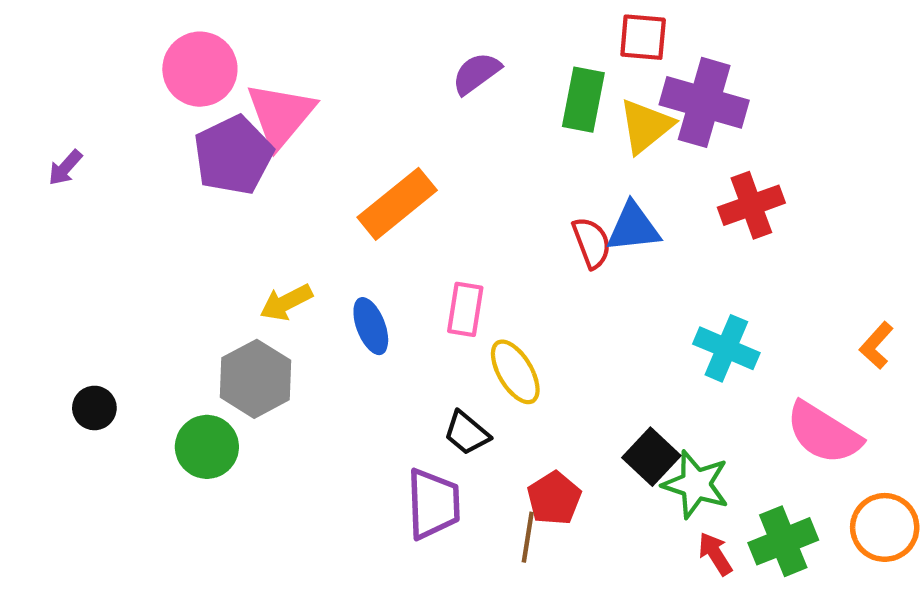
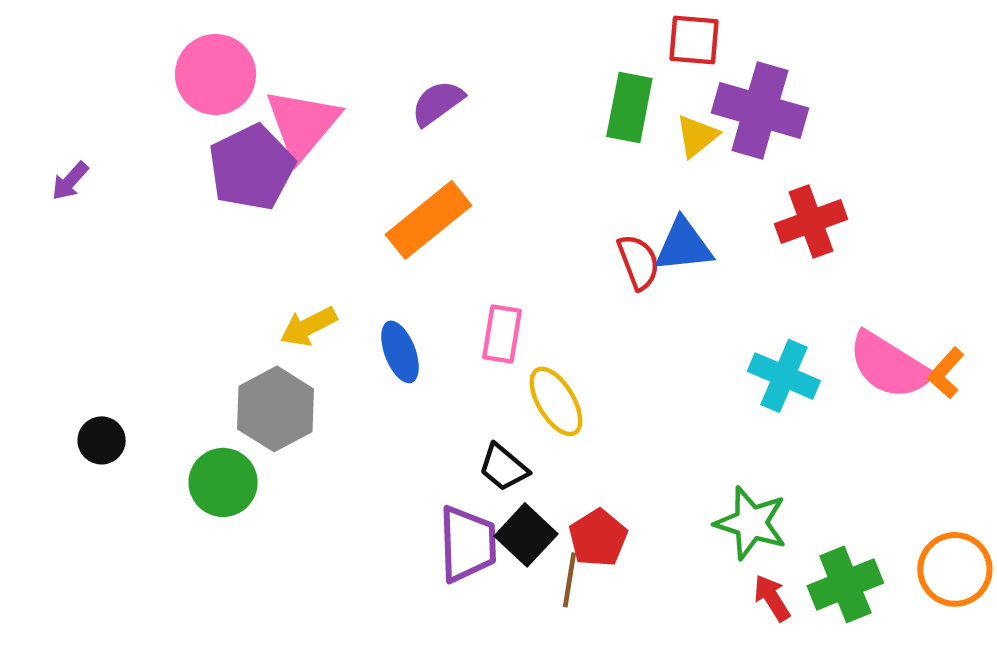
purple semicircle: (476, 73) -> (438, 103), moved
yellow triangle: (646, 126) -> (697, 136), size x0.7
pink semicircle: (824, 433) -> (889, 365), moved
black square: (651, 457) -> (526, 535), moved

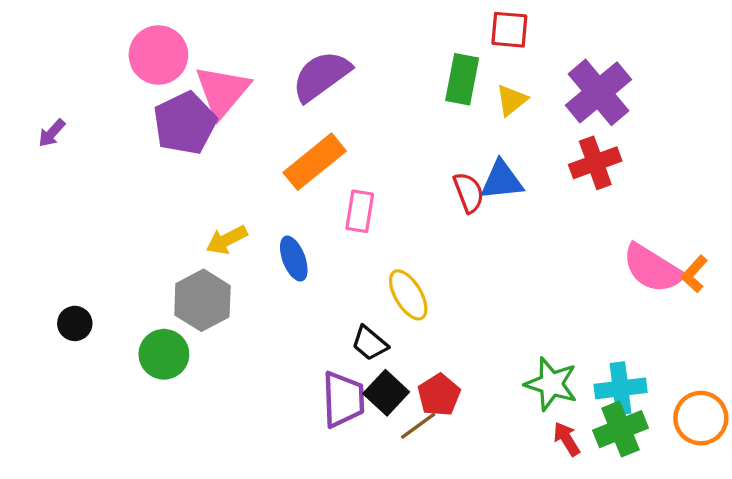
purple semicircle: (438, 103) -> (321, 76), size x1.5
purple cross: (760, 110) -> (599, 92), moved, turned 34
pink rectangle: (502, 334) -> (360, 211), moved
cyan cross: (784, 376) -> (621, 388), moved, turned -30
brown line: (569, 580) -> (418, 426), turned 45

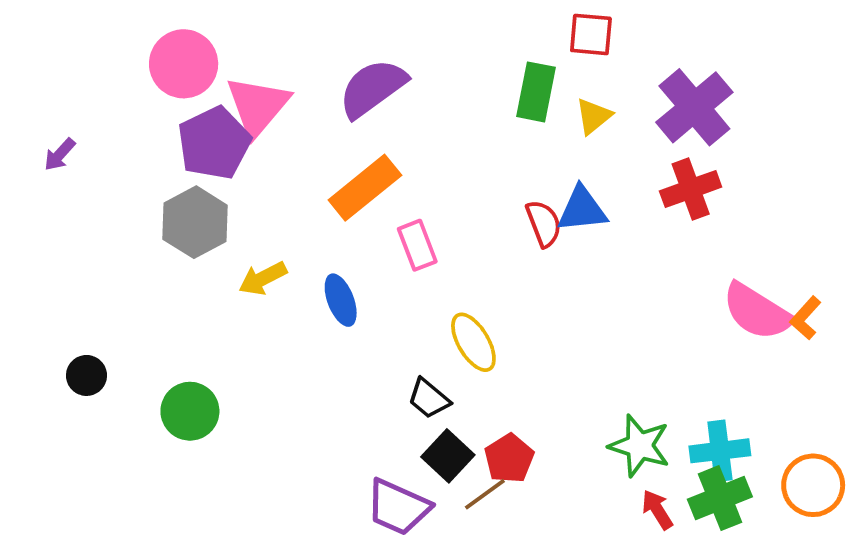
pink rectangle: (360, 211) -> (417, 245), turned -30
gray hexagon: (202, 300) -> (195, 222), moved
purple trapezoid: (343, 399) -> (398, 507), moved, turned 116

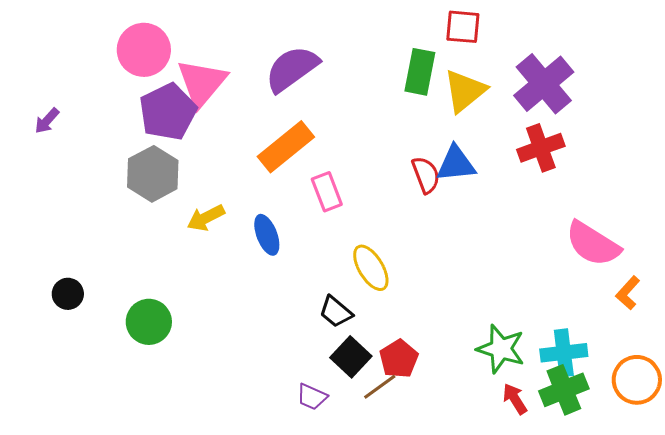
yellow triangle: (593, 116) -> (465, 91), size x1.5
orange L-shape: (805, 318) -> (628, 293), moved
purple trapezoid: (398, 507) -> (312, 397), size x0.6

